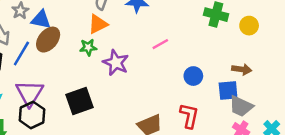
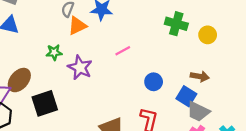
orange triangle: (98, 24) -> (77, 26), moved
brown ellipse: (48, 40) -> (19, 80), moved
blue square: (228, 91) -> (186, 96), turned 36

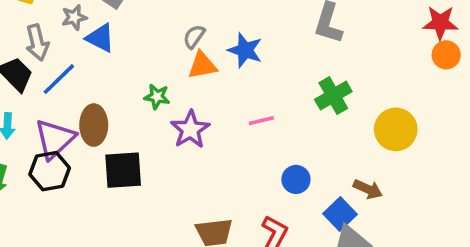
green cross: (176, 24) -> (333, 96), moved, turned 30
yellow circle: (208, 35) -> (396, 129), size x1.5
brown ellipse: (19, 80) -> (94, 125), turned -55

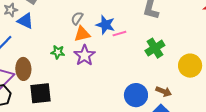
pink line: (261, 121) -> (119, 34), moved
purple star: (190, 129) -> (84, 55), moved
blue circle: (296, 179) -> (136, 95), size x1.5
brown arrow: (368, 189) -> (164, 91), moved

